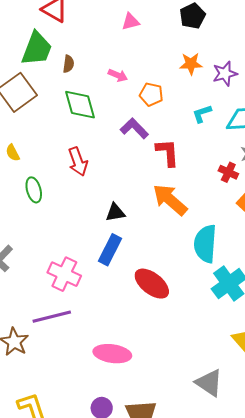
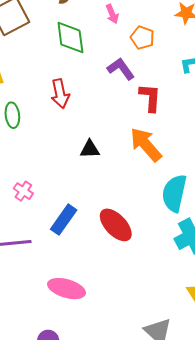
pink arrow: (118, 75) -> (112, 14), turned 36
blue rectangle: (110, 250) -> (64, 220), moved
pink cross: (64, 274) -> (23, 191), moved, size x0.6

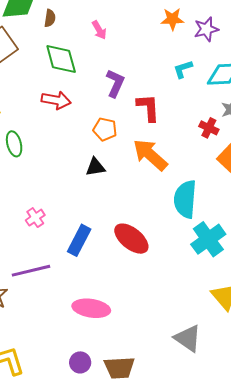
orange pentagon: (142, 38) -> (105, 129), moved
purple L-shape: (121, 69) -> (115, 83), turned 68
red arrow: (60, 94) -> (56, 100), moved, turned -60
pink cross: (23, 191) -> (35, 218), turned 30

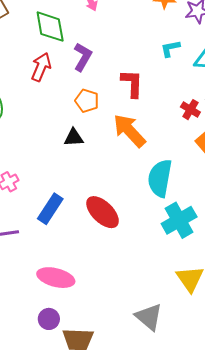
purple L-shape: (115, 83) -> (83, 57), moved
red arrow: (56, 100) -> (41, 67), turned -84
purple circle: (80, 362) -> (49, 319), moved

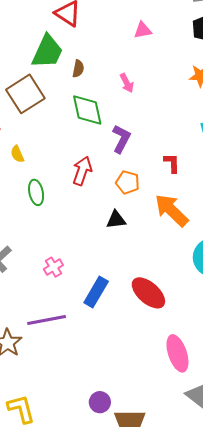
red arrow: (41, 67) -> (82, 171), moved
red L-shape: (132, 83) -> (172, 163), size x0.7
pink ellipse: (56, 278) -> (177, 353), moved, turned 60

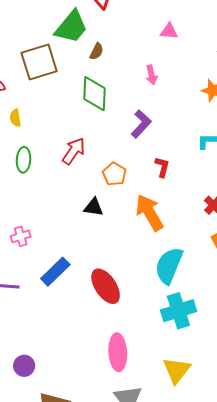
pink arrow: (127, 83) -> (151, 75), moved
purple L-shape: (121, 139) -> (141, 124), moved
purple circle: (100, 402) -> (24, 366), moved

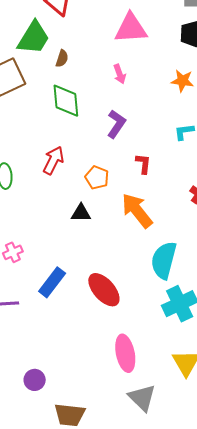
pink triangle: (169, 31) -> (131, 28), size x1.8

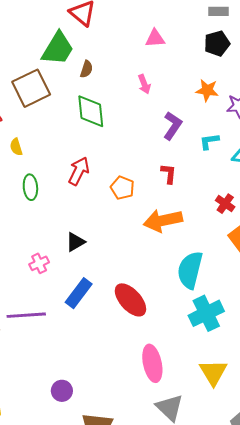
pink triangle: (131, 28) -> (155, 38), size x0.6
purple L-shape: (116, 124) -> (173, 126), moved
orange arrow: (137, 211) -> (163, 221), turned -63
black triangle: (81, 213) -> (75, 242), moved, turned -30

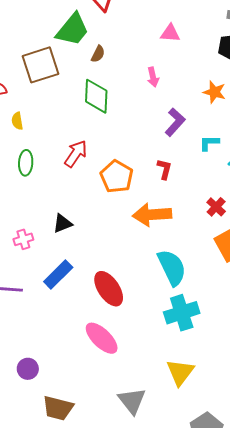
orange pentagon: (122, 188) -> (117, 177), size x1.4
cyan semicircle: (190, 270) -> (172, 268), turned 132
pink ellipse: (152, 363) -> (102, 338), moved, turned -42

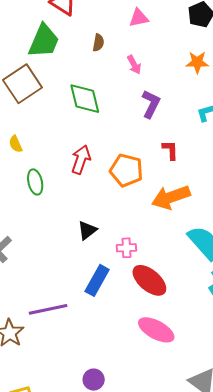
brown semicircle: (98, 54) -> (98, 43), moved
purple L-shape: (175, 122) -> (151, 104), moved
pink cross: (23, 239) -> (126, 248), moved, turned 30

